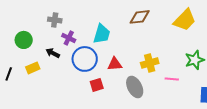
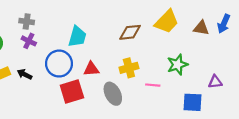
brown diamond: (140, 17) -> (130, 32), moved
purple cross: (69, 38) -> (29, 41), moved
black arrow: (53, 53) -> (25, 74), moved
red square: (97, 85) -> (72, 92), size x1.6

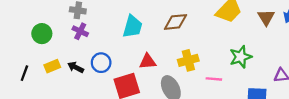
brown triangle: (201, 28) -> (266, 17), turned 49
brown diamond: (130, 32) -> (175, 22), moved
blue circle: (59, 64) -> (101, 63), moved, size x0.7

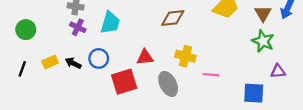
cyan trapezoid: (132, 27) -> (110, 23), moved
green circle: (42, 34) -> (26, 30), moved
green star: (241, 57) -> (263, 41), moved, turned -30
yellow cross: (188, 60) -> (185, 56), turned 30

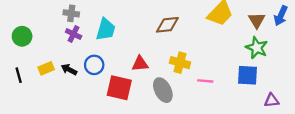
black line: (22, 69) -> (19, 75), turned -35
purple triangle: (278, 71) -> (272, 100), moved
red square: (124, 82) -> (119, 88), turned 30
blue square: (254, 93) -> (248, 75), moved

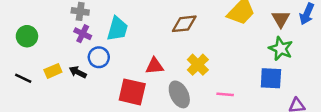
yellow cross: (180, 63) -> (198, 65), turned 30
blue circle: (94, 65) -> (99, 57), moved
black line: (19, 75) -> (23, 78), turned -49
pink line: (205, 81) -> (225, 94), moved

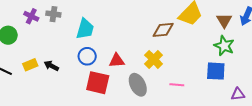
brown diamond: (184, 24) -> (163, 30), moved
purple cross: (83, 34) -> (31, 16), moved
blue circle: (99, 57) -> (87, 56), moved

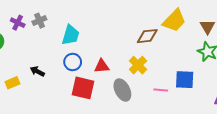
gray cross: (53, 14) -> (39, 21), turned -32
yellow rectangle: (30, 65) -> (12, 83), moved
blue square: (216, 71) -> (185, 80), moved

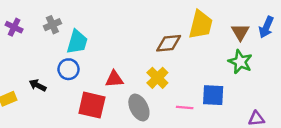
gray cross: (39, 21) -> (52, 25), moved
yellow trapezoid: (174, 21) -> (201, 25), turned -30
blue circle: (73, 62) -> (68, 69), moved

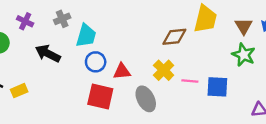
blue circle: (68, 69) -> (96, 62), moved
black arrow: (38, 85) -> (48, 54), moved, size x1.5
pink line: (185, 107) -> (190, 81), moved

